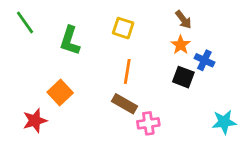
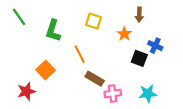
brown arrow: (183, 20) -> (139, 15), turned 40
orange star: (181, 45) -> (124, 34), moved
orange line: (127, 71) -> (80, 54), moved, turned -36
cyan star: (224, 122) -> (148, 94), moved

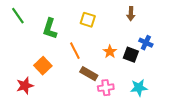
orange star: (124, 34) -> (110, 52), moved

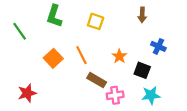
green line: (18, 16) -> (20, 31), moved
green L-shape: (50, 29) -> (54, 16), moved
black square: (131, 55) -> (142, 70), moved
orange square: (43, 66) -> (53, 58), moved

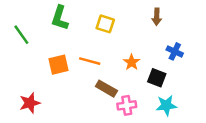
orange line: (81, 55) -> (90, 61), turned -48
orange square: (53, 58) -> (59, 65), turned 30

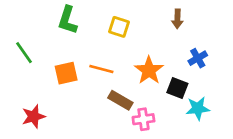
green line: (21, 35) -> (24, 53), moved
blue cross: (175, 51) -> (198, 58), turned 35
orange star: (132, 62) -> (149, 70), size x1.5
cyan star: (166, 105) -> (198, 108), moved

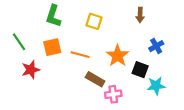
orange square: (66, 73) -> (52, 47), moved
red star: (34, 117) -> (31, 70), moved

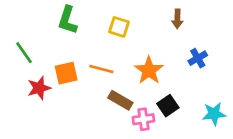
orange square: (52, 47) -> (66, 73), moved
black square: (140, 70) -> (168, 106), moved, turned 35
cyan star: (156, 86) -> (214, 114), moved

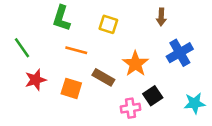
blue cross: (198, 58) -> (180, 53), size x1.5
orange line: (101, 69) -> (76, 50), moved
orange square: (66, 73) -> (71, 88), moved, turned 30
brown rectangle: (120, 100) -> (103, 77), moved

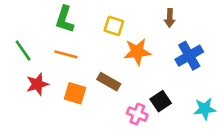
orange line: (76, 50) -> (66, 54), moved
orange star: (135, 64) -> (137, 52), moved, turned 30
pink cross: (130, 108) -> (137, 114), turned 30

